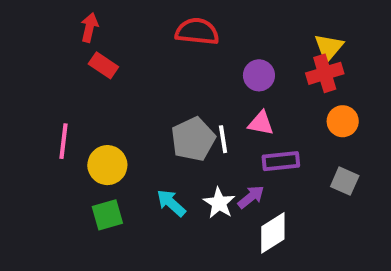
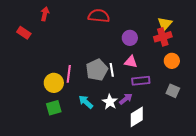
red rectangle: (103, 65) -> (24, 33), moved
pink line: (64, 141) -> (69, 74), moved

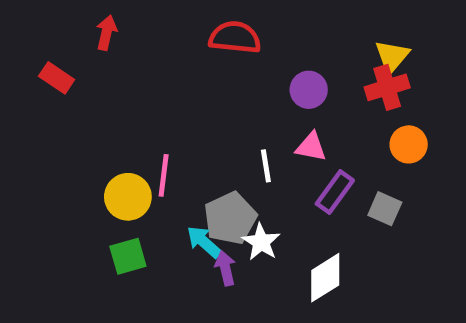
gray pentagon: (97, 70) -> (230, 218), moved
purple rectangle: (141, 81) -> (335, 192), turned -48
gray square: (173, 91) -> (385, 209), moved
purple arrow: (126, 99) -> (225, 268), moved, turned -64

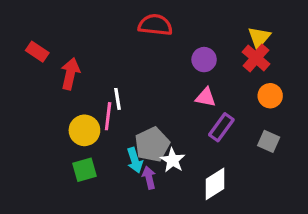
red arrow: (106, 33) -> (70, 74), moved, size x1.4
red cross: (387, 87) -> (256, 58), turned -32
white line: (266, 166) -> (118, 99), moved
gray square: (385, 209) -> (269, 141), moved
cyan arrow: (204, 242) -> (135, 160), turned -150

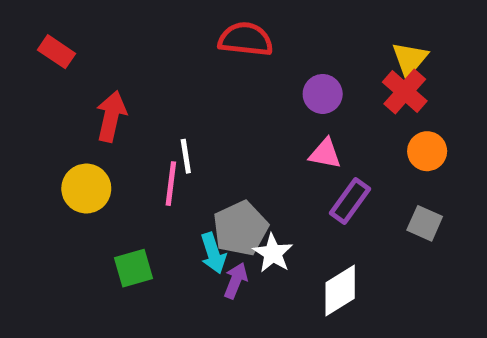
red rectangle: (37, 52) -> (56, 52), moved
yellow circle: (84, 130) -> (86, 189), moved
purple arrow: (149, 178) -> (236, 281), turned 35

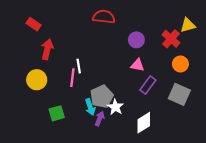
red rectangle: (56, 52) -> (34, 24), moved
yellow triangle: (410, 59) -> (188, 25), moved, turned 35
gray square: (425, 223) -> (179, 94), size x1.5

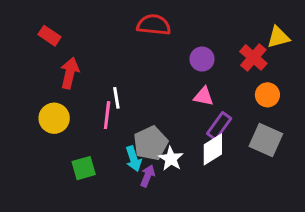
white diamond: (144, 123) -> (213, 149), moved

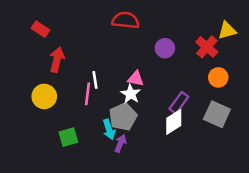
pink triangle: (204, 96) -> (136, 79), moved
white star: (171, 159) -> (131, 94), moved

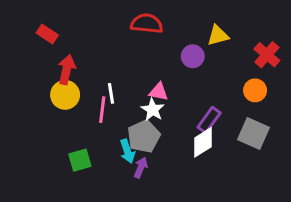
yellow triangle: (227, 30) -> (218, 35), moved
red cross: (207, 47) -> (267, 55), moved
yellow circle: (44, 96) -> (65, 95), moved

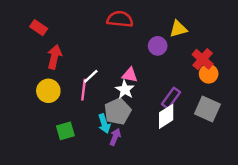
red cross: (267, 55) -> (203, 59), moved
white line: (111, 93) -> (91, 76), turned 56
yellow circle: (65, 95) -> (48, 91), moved

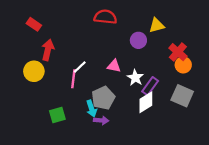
white star: (125, 90) -> (135, 78), moved
yellow circle: (48, 91) -> (34, 71), moved
purple arrow: (115, 137) -> (101, 120), turned 72

